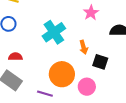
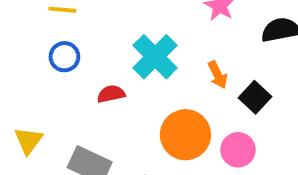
red semicircle: (15, 57) -> (111, 94), moved
black square: (100, 62) -> (255, 97), turned 35

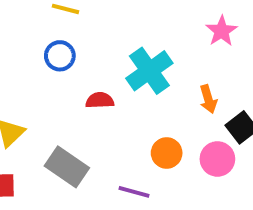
orange circle: (185, 135) -> (167, 153), size x0.6
pink circle: (238, 150) -> (217, 159), moved

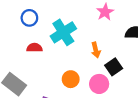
blue circle: (60, 56) -> (29, 18), moved

